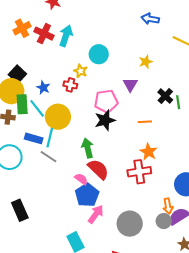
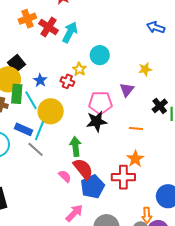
blue pentagon: (87, 195) -> (93, 187), moved

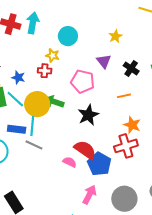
pink pentagon: (100, 103) -> (82, 81), turned 30
black cross: (160, 106) -> (131, 68), moved
black star: (97, 121) -> (88, 115), moved
green arrow: (75, 146) -> (54, 102), moved, turned -48

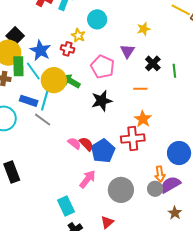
blue star: (18, 77) -> (40, 50), size x1.5
red semicircle: (85, 150) -> (86, 144), moved, size x0.7

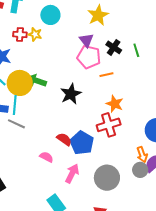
yellow star: (144, 29) -> (98, 15), size x1.5
red cross: (67, 49) -> (20, 34), moved
pink pentagon: (103, 67) -> (89, 57), moved
pink semicircle: (74, 143) -> (46, 157), moved

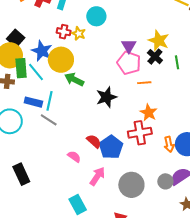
yellow star: (98, 15) -> (159, 40), moved, turned -30
yellow circle: (20, 83) -> (61, 60), moved
orange arrow: (142, 154) -> (169, 144), moved

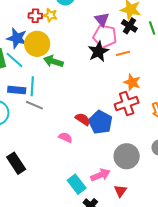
black star: (106, 97) -> (98, 52), moved
pink arrow: (97, 176) -> (100, 175), moved, turned 42

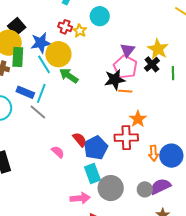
blue star: (17, 38) -> (41, 43), turned 30
orange line: (123, 53) -> (125, 91), moved
cyan line: (15, 60) -> (44, 64), moved
cyan rectangle: (77, 184) -> (92, 174), moved

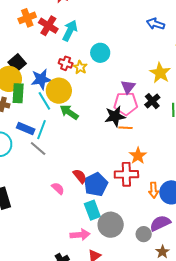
yellow star: (158, 49) -> (160, 73), moved
pink pentagon: (125, 67) -> (126, 104), turned -30
gray circle: (145, 189) -> (144, 234), moved

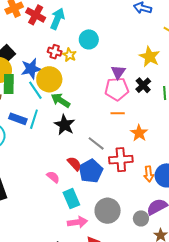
black star: (115, 116) -> (65, 125), moved, turned -30
gray line: (38, 148) -> (96, 143), moved
orange star: (138, 156) -> (139, 133), moved
cyan rectangle: (92, 210) -> (71, 199), moved

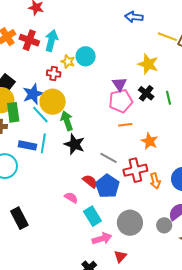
yellow star: (69, 55) -> (68, 62), moved
green arrow: (61, 100) -> (67, 121), turned 48
orange arrow: (149, 174) -> (155, 181), moved

